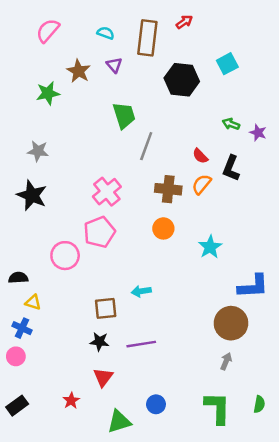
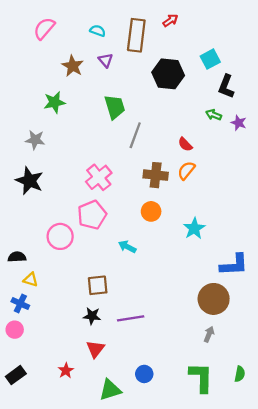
green star: (48, 93) -> (54, 102), moved
black L-shape: (231, 168) -> (226, 86), moved
cyan arrow: (141, 291) -> (127, 247), moved, turned 36

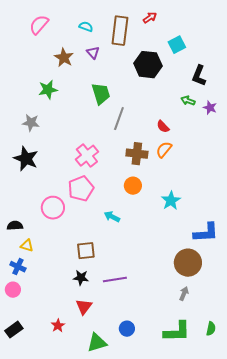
cyan square: (210, 59) -> (177, 45), moved
green L-shape: (201, 377) -> (177, 332), turned 88

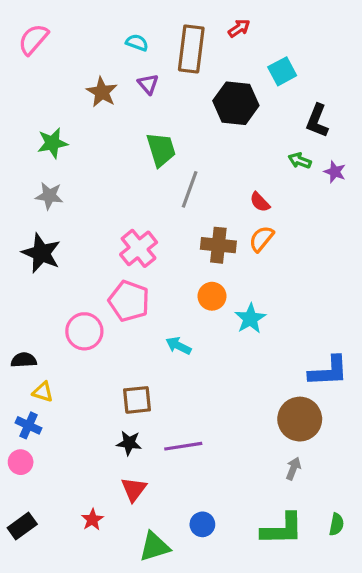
pink semicircle: (39, 25) -> (33, 39), moved
green star: (48, 90) -> (52, 143), moved
pink pentagon: (81, 189) -> (129, 301), turned -30
cyan star: (171, 201) -> (250, 319), moved

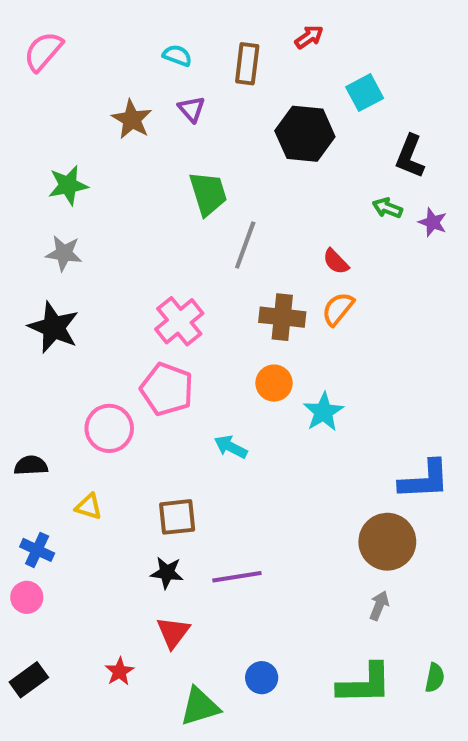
brown rectangle: (191, 49) -> (247, 64), size x0.7
yellow triangle: (43, 392) -> (89, 507), moved

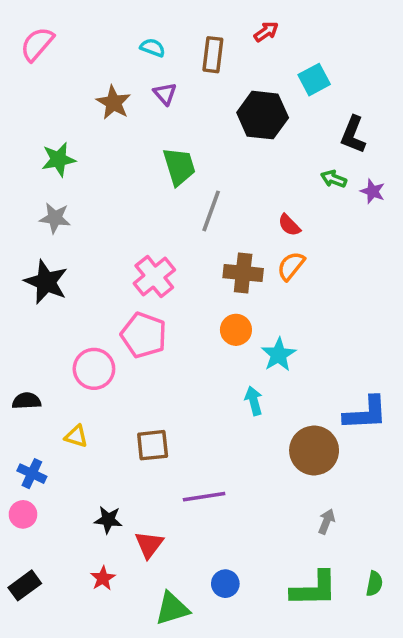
cyan arrow: (231, 447) -> (254, 401), moved, turned 48
brown circle: (387, 542) -> (314, 451), moved
black star: (167, 573) -> (108, 520), moved

